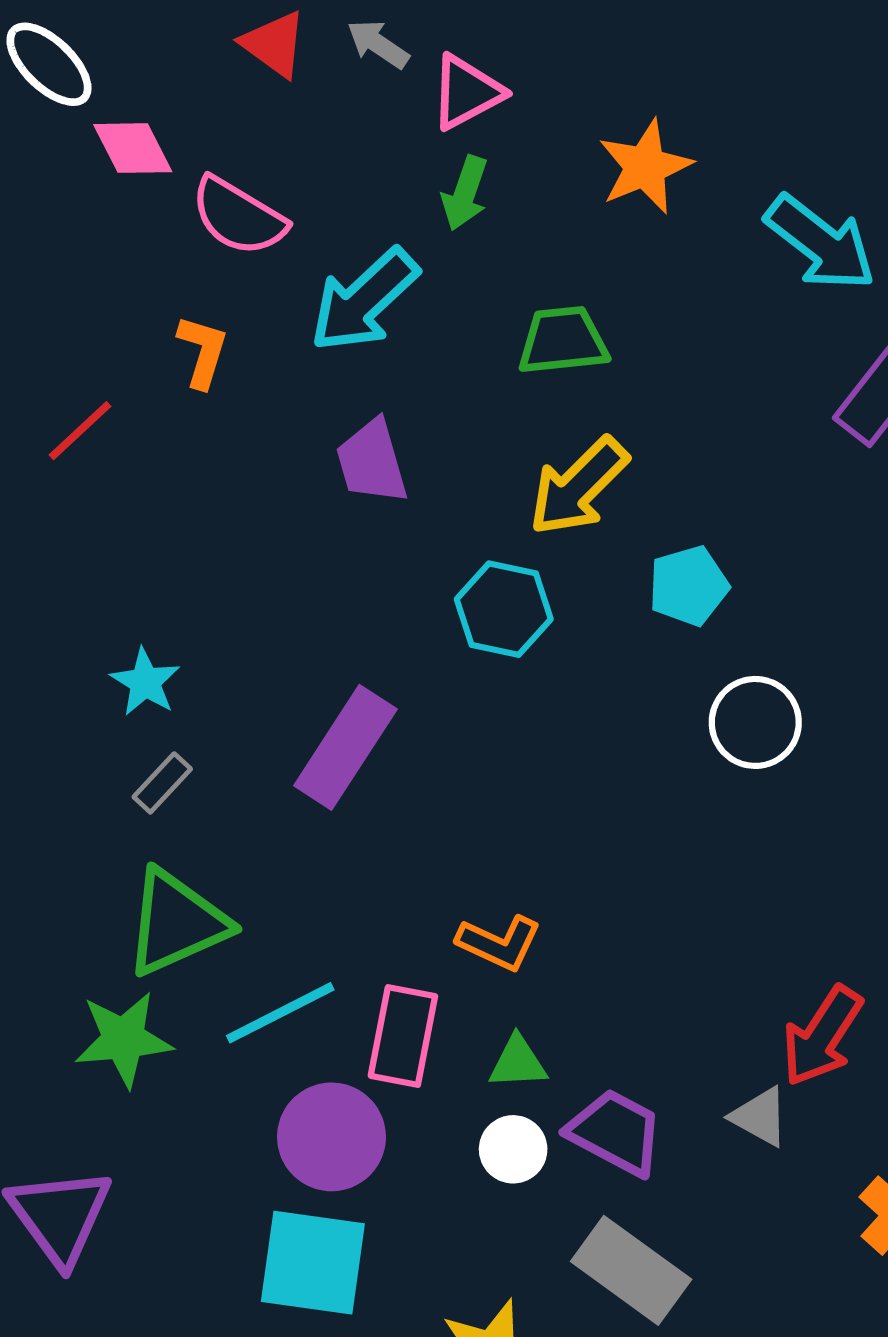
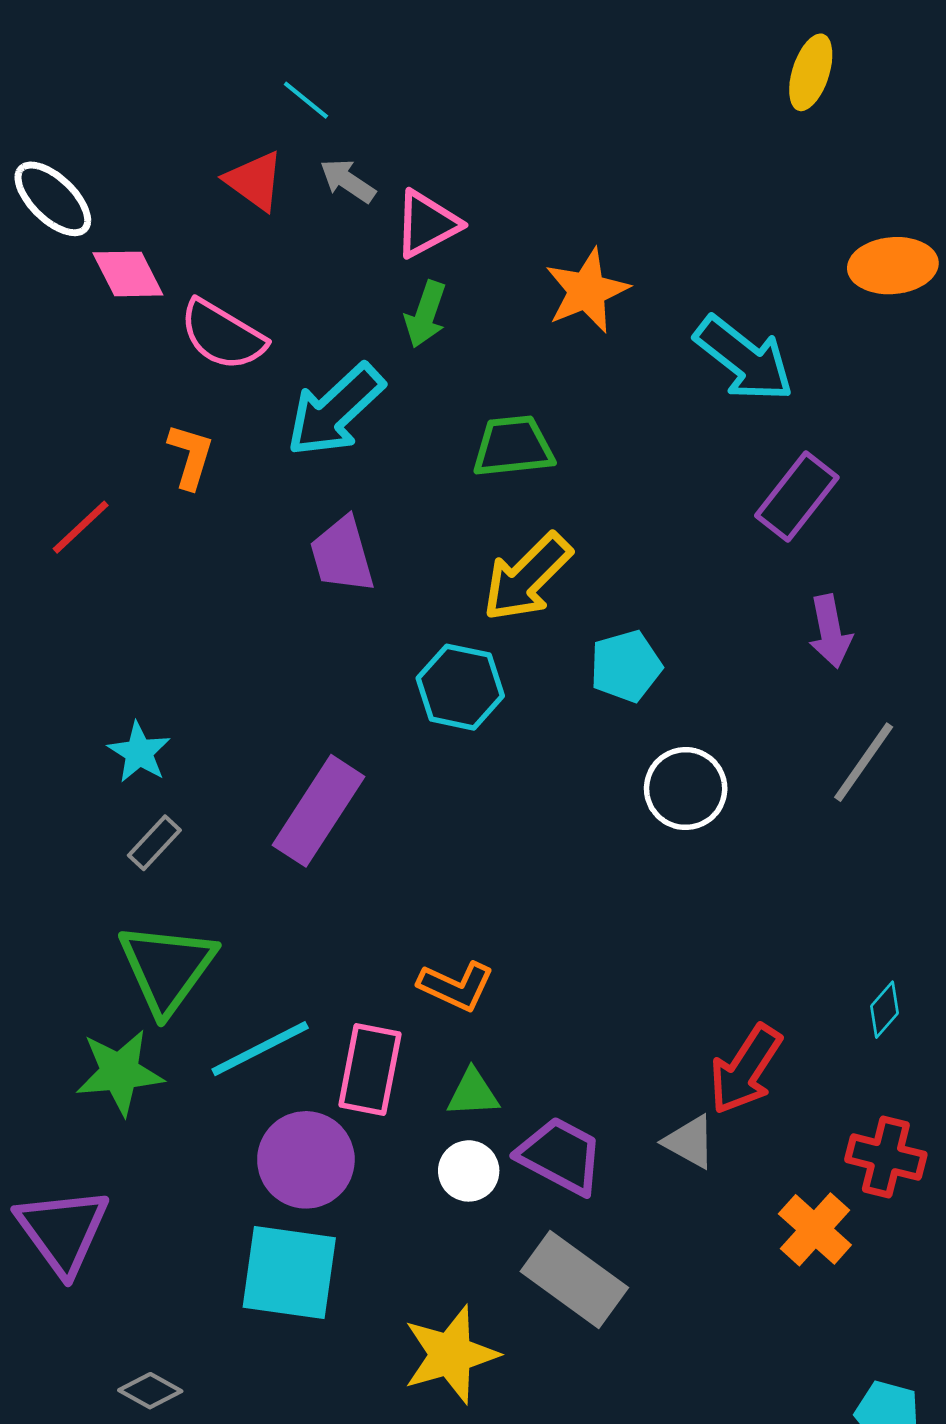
green triangle: (176, 923) -> (167, 968), turned -30

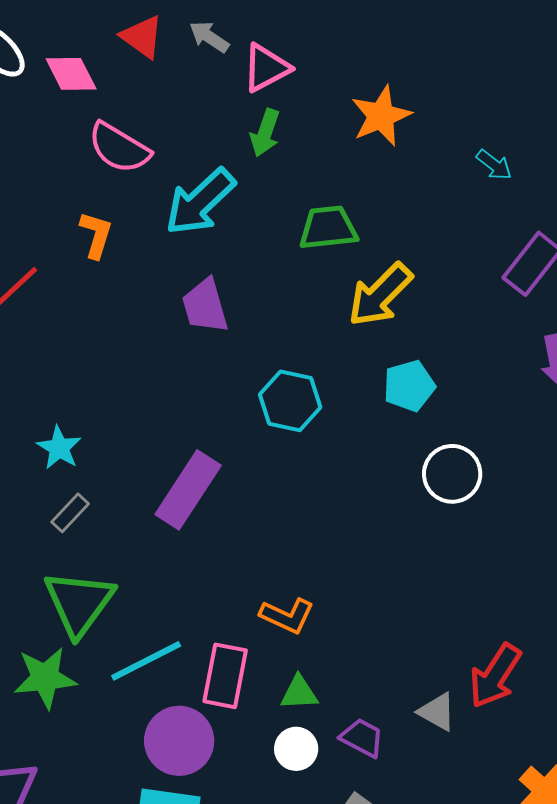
pink diamond: (128, 274) -> (71, 74), moved
cyan arrow: (744, 359) -> (494, 165), size x0.5
yellow arrow: (527, 577) -> (380, 295), moved
gray triangle: (690, 1142) -> (437, 712), moved
purple trapezoid: (560, 1156) -> (362, 738), size x0.7

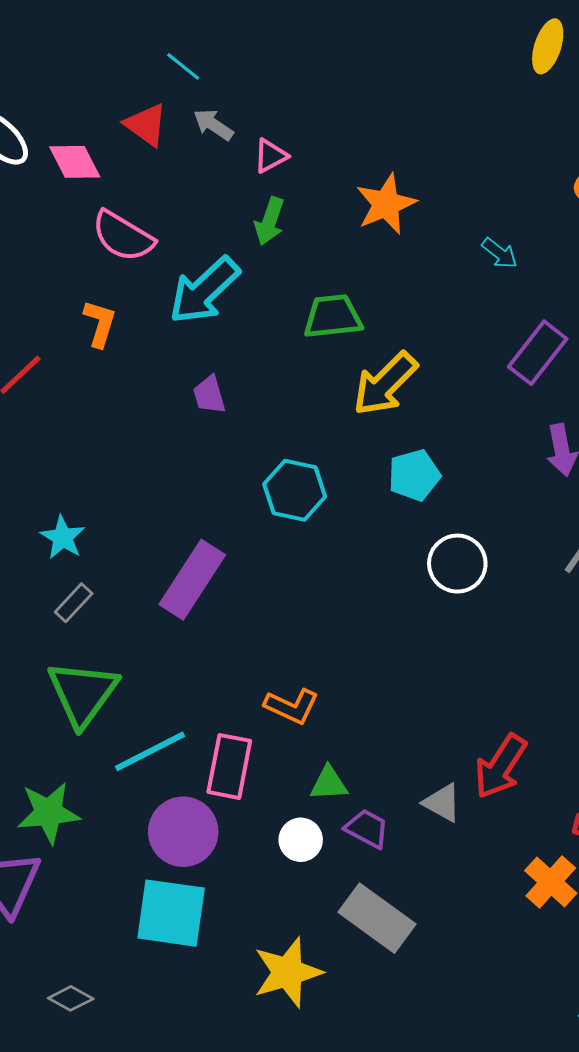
pink triangle: (266, 68) -> (271, 156), size x0.7
purple trapezoid: (205, 306) -> (209, 395), size x0.7
green star: (45, 678) -> (49, 813), moved
green triangle: (299, 693) -> (329, 784), moved

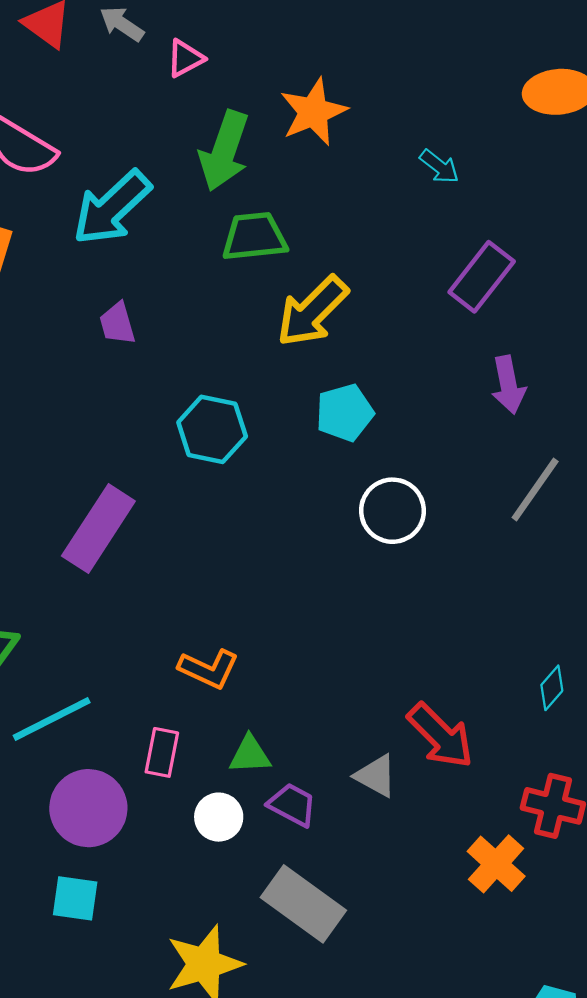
green arrow: (270, 221) -> (224, 151), moved, size x1.5
pink rectangle: (229, 766) -> (162, 752), moved, size x0.7
red arrow: (501, 766) -> (440, 736), turned -78
cyan square: (171, 913) -> (75, 898), size x0.6

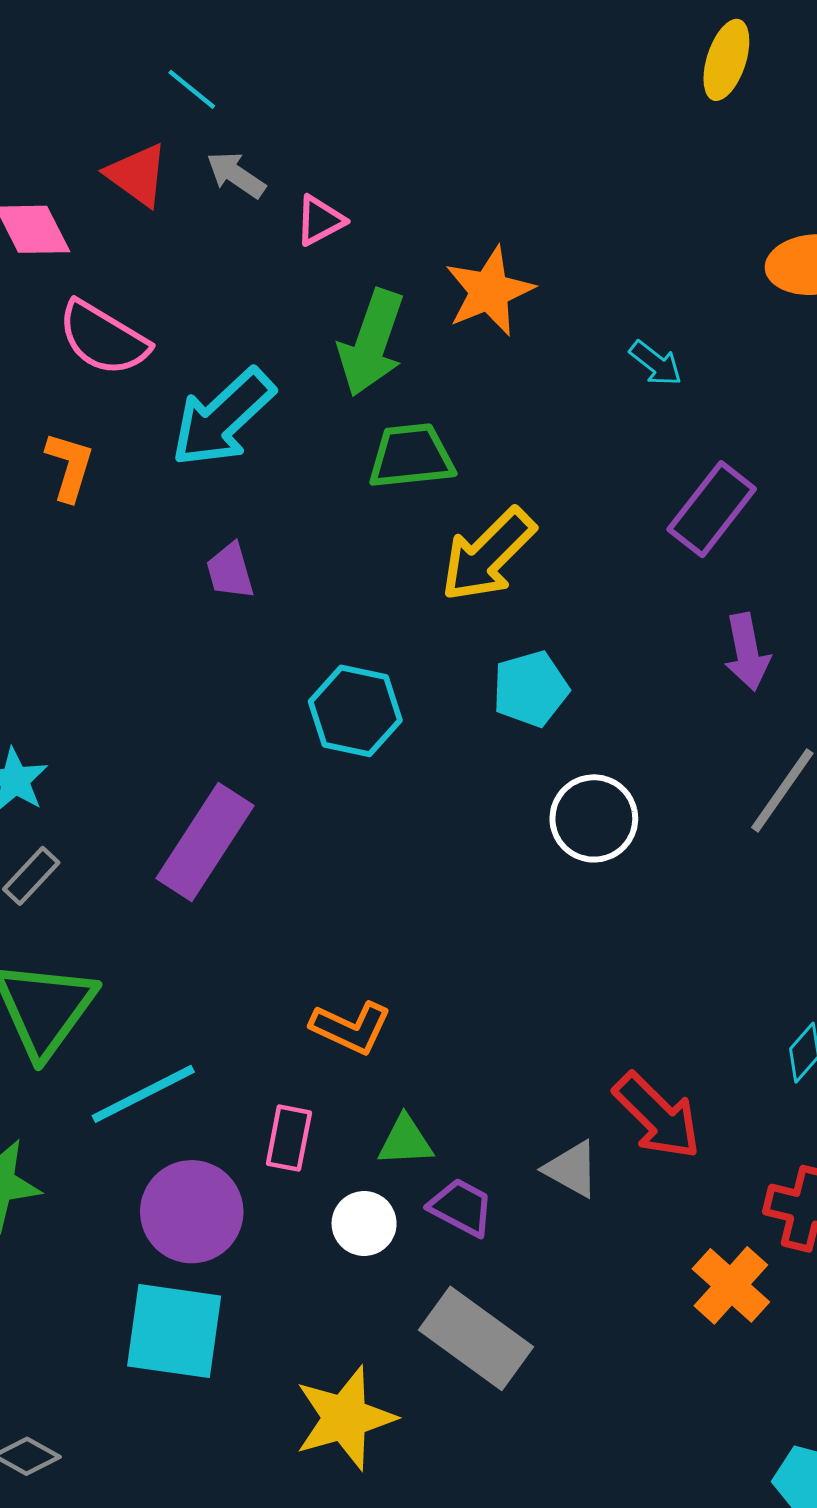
cyan square: (75, 898) -> (174, 1331), size x1.6

